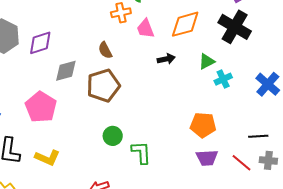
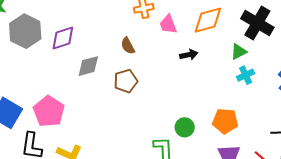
green triangle: (207, 61) -> (239, 52), moved
brown pentagon: (103, 86) -> (126, 81), size x0.7
pink pentagon: (41, 107) -> (49, 111), moved
green circle: (113, 136) -> (185, 127), moved

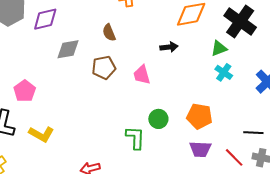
pink trapezoid: (168, 24) -> (142, 75), moved
cyan cross: (246, 75) -> (224, 72), turned -36
pink pentagon: (49, 111) -> (25, 91), size x0.7

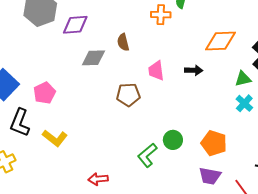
brown semicircle: (109, 33) -> (123, 42), moved
brown pentagon: (104, 68) -> (128, 95), moved
pink trapezoid: (142, 75) -> (156, 71), moved
green L-shape: (135, 138) -> (147, 155), turned -140

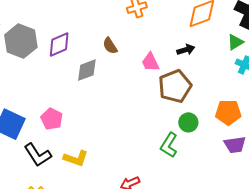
brown pentagon: (128, 95) -> (175, 86), moved, size x1.4
black L-shape: (20, 123) -> (38, 155), turned -36

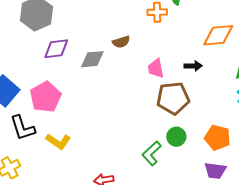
purple diamond: (59, 45) -> (56, 49), moved
brown semicircle: (110, 46) -> (121, 42), turned -90
pink pentagon: (52, 119) -> (46, 97), size x1.4

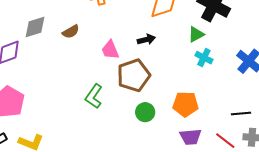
gray diamond: (92, 59) -> (35, 27), moved
green L-shape: (152, 153) -> (94, 96), moved

